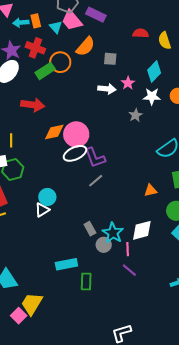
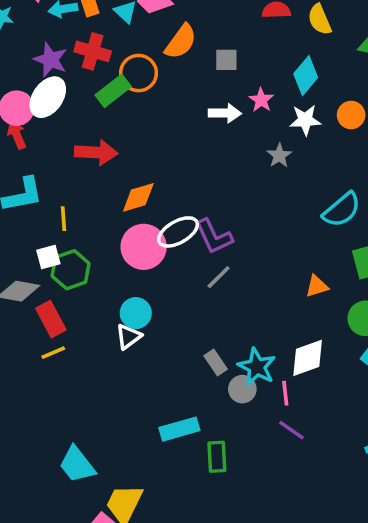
pink circle: (76, 134) -> (144, 247), moved

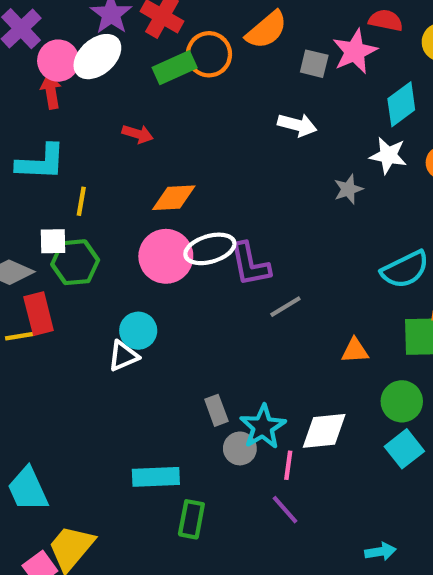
pink star: (261, 100) -> (355, 51), moved, size x1.5
red arrow: (96, 152) -> (138, 134), size x0.6
gray line: (219, 277) -> (285, 307), moved
yellow line: (53, 353) -> (20, 336), moved

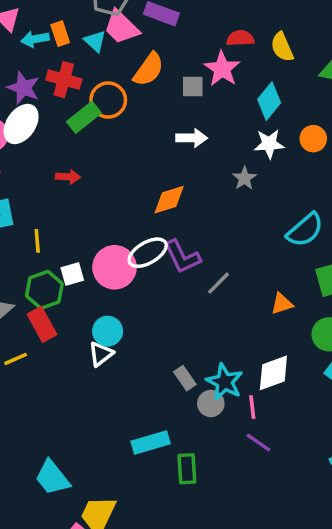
orange diamond: (174, 198) -> (169, 200), moved
white square: (53, 241) -> (72, 274), moved
red rectangle: (39, 314) -> (42, 324), moved

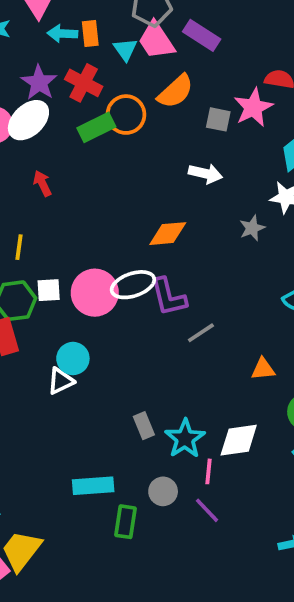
red arrow: (68, 177) -> (42, 183), moved, turned -130
gray circle: (211, 403) -> (163, 491), moved

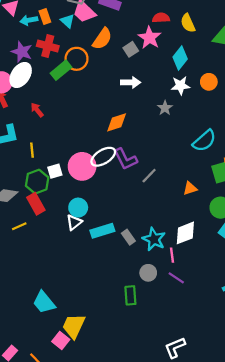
gray square: (218, 119) -> (131, 49), turned -32
cyan rectangle: (93, 486) -> (102, 231), moved

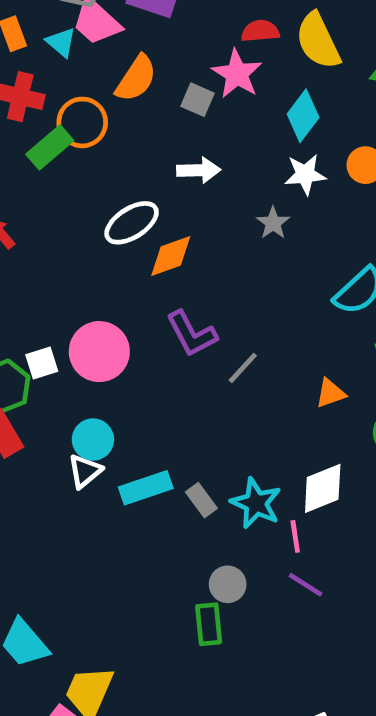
yellow semicircle: (188, 23) -> (318, 41), size x1.4
gray square: (131, 49) -> (197, 100), turned -32
white ellipse: (103, 157) -> (132, 223), moved
gray circle: (148, 273) -> (228, 584), moved

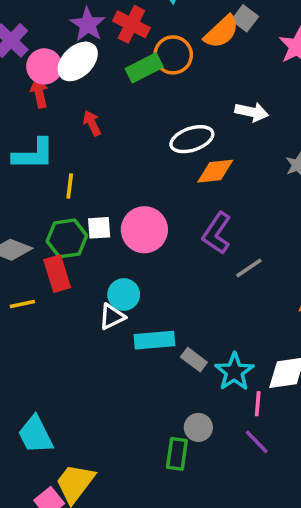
gray square: (197, 100) -> (245, 18), moved
purple L-shape: (192, 334) -> (217, 233), turned 48
gray rectangle: (201, 500) -> (194, 360), turned -30

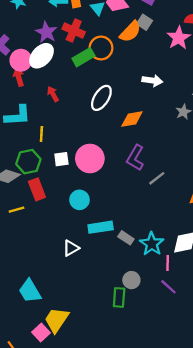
white ellipse: (192, 139) -> (101, 98), moved, turned -35
green hexagon: (67, 238) -> (28, 162), moved
white triangle: (112, 317) -> (71, 248), moved

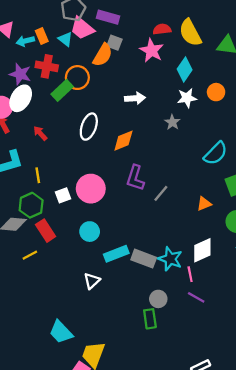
gray rectangle: (126, 238) -> (144, 259), size x1.5

